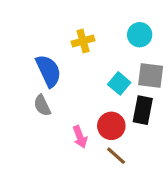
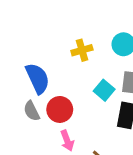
yellow cross: (83, 41) -> (82, 50), moved
red circle: (111, 126) -> (60, 109), moved

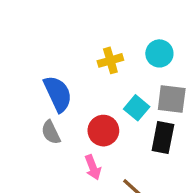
red circle: (60, 109) -> (103, 131), moved

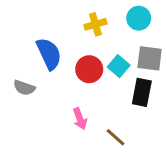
red circle: (103, 131) -> (89, 69), moved
gray semicircle: (51, 132) -> (24, 88), moved, turned -45

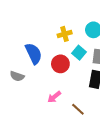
cyan square: (119, 66) -> (79, 53), moved
pink arrow: (80, 119) -> (54, 97), turned 72

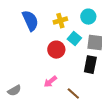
blue semicircle: (34, 54) -> (30, 21), moved
gray semicircle: (17, 76) -> (14, 91), moved, turned -48

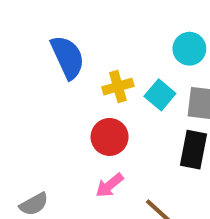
yellow cross: (60, 21) -> (118, 87), moved
red circle: (56, 50) -> (110, 137), moved

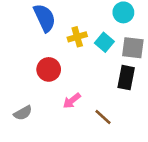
red circle: (110, 137) -> (49, 69), moved

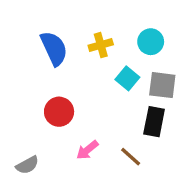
yellow cross: (77, 37) -> (101, 45), moved
brown line: (103, 117) -> (131, 157), moved

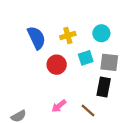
cyan square: (127, 78) -> (86, 58), turned 32
red circle: (59, 112) -> (57, 65), moved

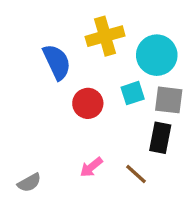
cyan circle: (101, 33) -> (157, 55), size x1.5
yellow cross: (68, 36) -> (105, 36), moved, size x1.5

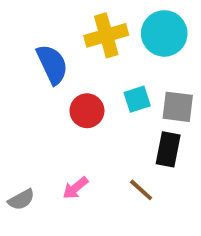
cyan circle: (157, 55) -> (164, 33), moved
pink arrow: (91, 167) -> (75, 188), moved

